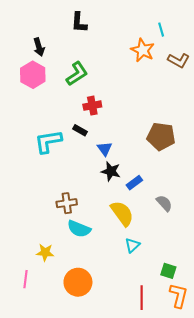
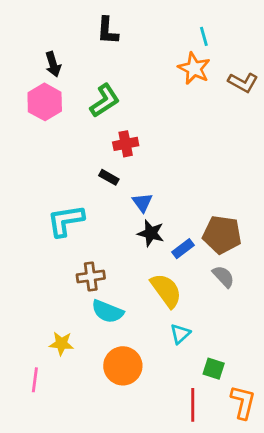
cyan line: (161, 30) -> (204, 36), moved
brown pentagon: (161, 136) -> (222, 235), moved
cyan L-shape: (48, 142) -> (66, 221), moved
green square: (168, 271) -> (214, 369), moved
orange circle: (78, 282) -> (123, 366), moved

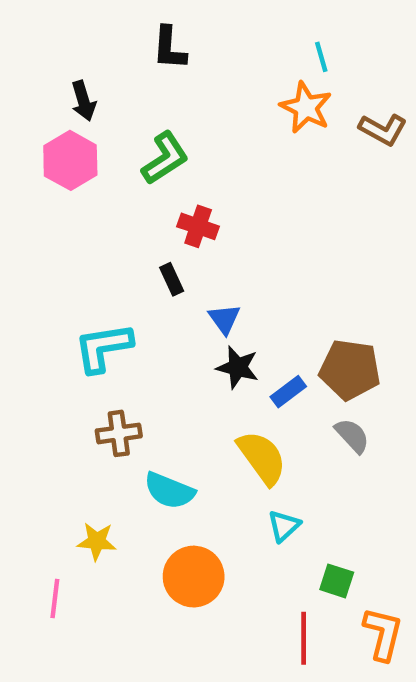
red cross: (126, 144) -> (198, 226), turned 30
black rectangle: (109, 177) -> (172, 279), turned 36
brown cross: (91, 277) -> (119, 433), moved

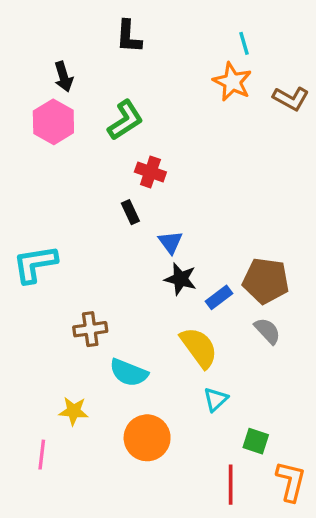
cyan L-shape: (103, 348) -> (35, 264), moved

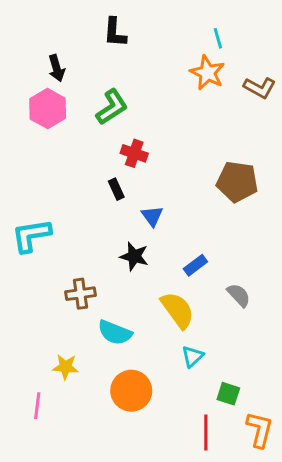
black star: (180, 279) -> (134, 256), moved
brown pentagon: (266, 281) -> (237, 182), moved

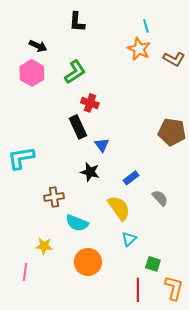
black arrow: (57, 68) -> (38, 46), turned -48
brown pentagon: (237, 182) -> (172, 132), moved
black rectangle: (116, 189) -> (78, 127), size x1.6

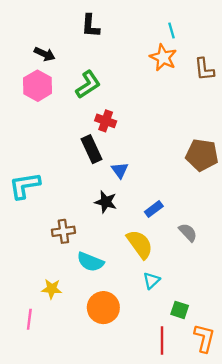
brown L-shape: (174, 59) -> (204, 69), turned 55

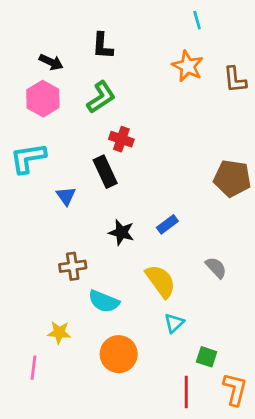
black L-shape: (90, 26) -> (102, 46), moved
cyan line: (171, 31) -> (197, 20), moved
blue triangle: (120, 170) -> (66, 196), moved
cyan L-shape: (25, 185) -> (28, 158), moved
blue rectangle: (154, 209) -> (167, 224), moved

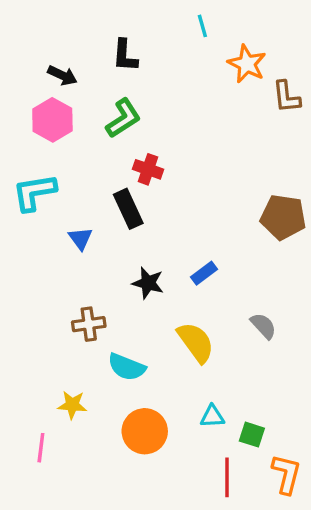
cyan line: (197, 20) -> (202, 26), moved
orange star: (188, 66) -> (247, 64), moved
cyan triangle: (174, 323) -> (212, 416), moved, turned 40

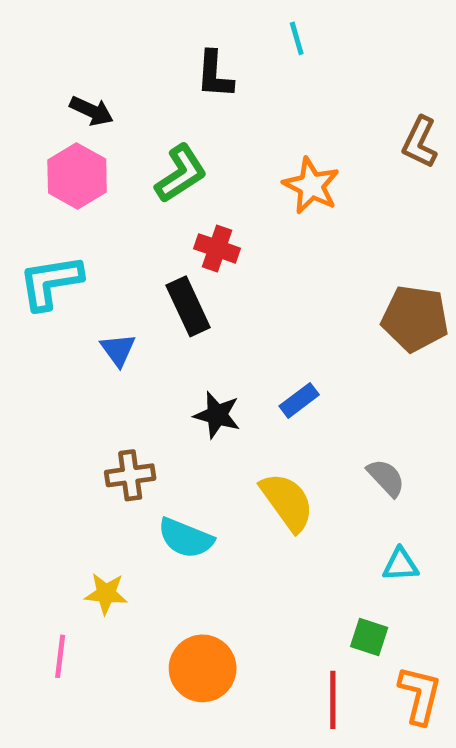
black L-shape: (125, 56) -> (215, 75), moved
orange star: (247, 64) -> (311, 186), moved
brown L-shape: (286, 97) -> (420, 142), turned 32
cyan triangle: (212, 416) -> (400, 565), moved
orange circle: (145, 431) -> (203, 668), moved

